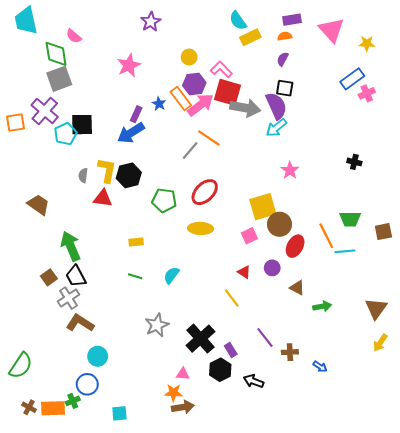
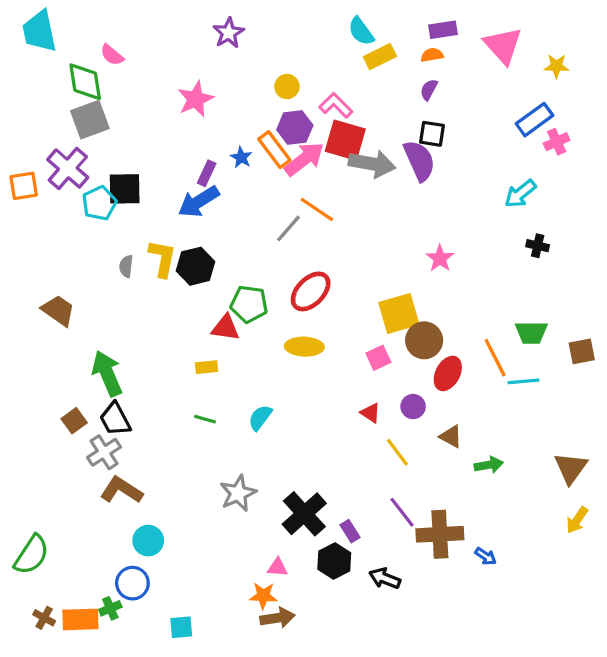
cyan arrow: (276, 128) -> (520, 194), moved
red triangle: (103, 198) -> (225, 328), moved
yellow line: (232, 298) -> (397, 452), moved
brown cross: (290, 352) -> (440, 534), size x1.8

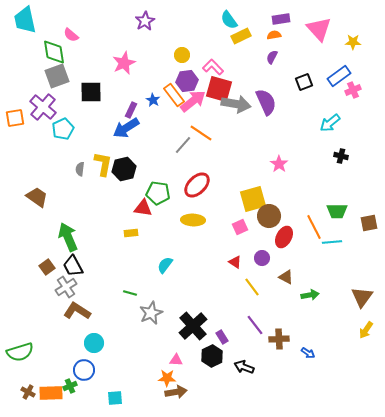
black square: (432, 134) -> (304, 82), moved, turned -30
black square: (125, 189) -> (91, 92), moved
green line: (205, 419) -> (130, 293), moved
brown cross: (440, 534) -> (279, 339), size x0.7
green semicircle: (32, 555) -> (20, 352), turned 40

